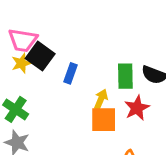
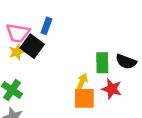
blue rectangle: (70, 73) -> (46, 26), moved
red star: (137, 108) -> (112, 89), turned -30

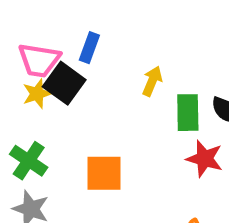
yellow arrow: (82, 82) -> (152, 81), moved
orange square: (84, 98) -> (104, 173), moved

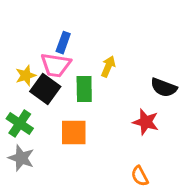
pink trapezoid: (39, 60) -> (56, 65), moved
black square: (64, 83) -> (45, 89), moved
green rectangle: (188, 113) -> (84, 89), moved

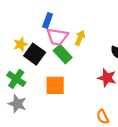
pink trapezoid: (56, 65) -> (57, 37), moved
green rectangle: (84, 89) -> (63, 54), turned -42

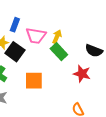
blue rectangle: (48, 21) -> (15, 25), moved
green rectangle: (63, 54) -> (59, 52), moved

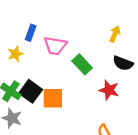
yellow arrow: (57, 37) -> (115, 34), moved
black square: (15, 52) -> (31, 91), moved

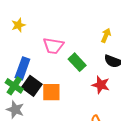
blue rectangle: (31, 33) -> (22, 68), moved, size x1.5
yellow star: (15, 54) -> (18, 25), moved

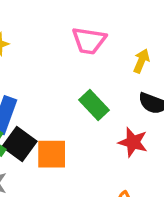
pink trapezoid: (53, 46) -> (89, 41), moved

